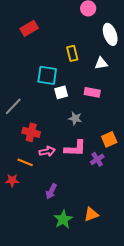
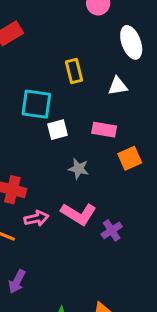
orange square: (109, 139) -> (130, 158), moved
pink L-shape: (75, 148) -> (79, 214), turned 30
purple arrow: (51, 191) -> (17, 282), moved

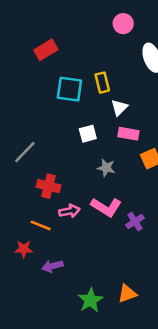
white triangle: (118, 86) -> (119, 107), moved, turned -36
cyan square: (36, 104) -> (69, 89), moved
purple arrow: (17, 282) -> (52, 266), turned 48

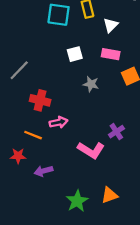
white triangle: (119, 107) -> (111, 25), moved
pink L-shape: (106, 207) -> (91, 150), moved

